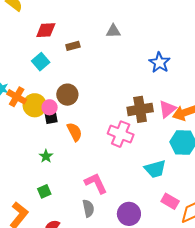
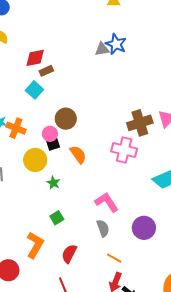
brown rectangle: (73, 46) -> (46, 71), moved
blue star: (160, 63) -> (116, 44), moved
yellow circle: (35, 105) -> (35, 160), moved

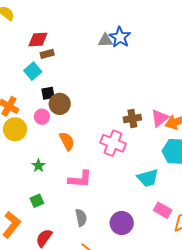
brown cross: (140, 123) -> (132, 118), size x0.7
black square: (53, 144) -> (48, 93), moved
yellow circle: (35, 160) -> (15, 129), moved
pink L-shape: (107, 202) -> (80, 179), moved, turned 120

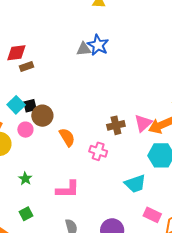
cyan square: (33, 71) -> (16, 105), moved
orange semicircle: (67, 141) -> (67, 137), moved
pink cross: (113, 143) -> (98, 151), size x0.7

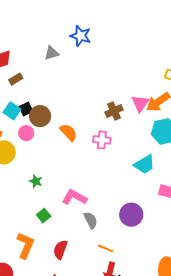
gray triangle: (84, 49) -> (52, 53), moved
brown rectangle: (27, 66) -> (16, 79), moved
pink L-shape: (68, 189) -> (74, 197), moved, turned -140

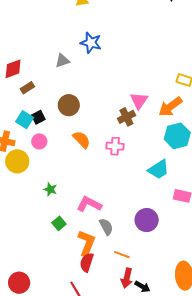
pink triangle: (140, 103) -> (139, 101), moved
brown circle: (40, 116) -> (69, 105), moved
orange L-shape: (25, 245) -> (87, 243), moved
red semicircle: (60, 250) -> (87, 262), moved

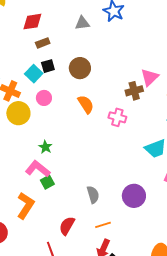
black square: (38, 117) -> (48, 66), moved
pink L-shape: (89, 204) -> (38, 169), moved
orange L-shape: (87, 243) -> (26, 205), moved
orange line: (122, 255) -> (103, 225), turned -49

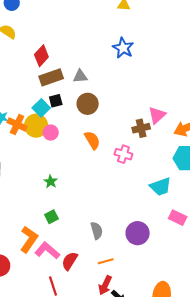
red diamond: (32, 22) -> (41, 56), turned -40
gray triangle: (82, 23) -> (80, 76), moved
brown rectangle: (43, 43) -> (51, 77), size x1.6
yellow circle: (18, 113) -> (36, 126), moved
pink L-shape: (38, 169) -> (47, 251), moved

